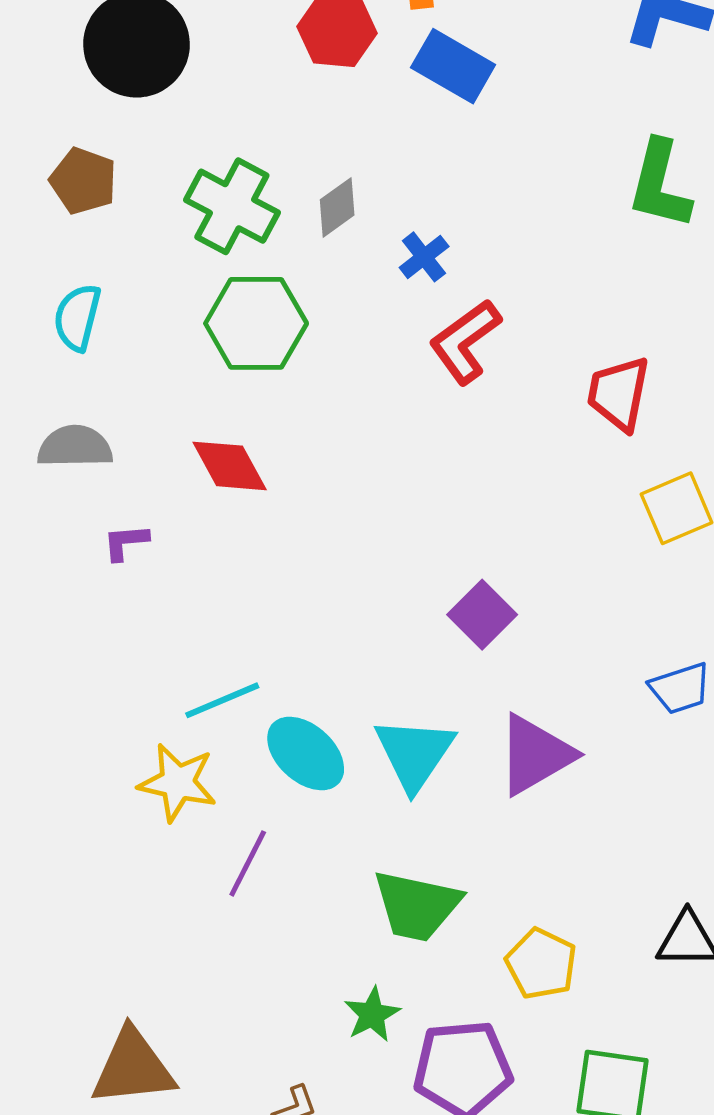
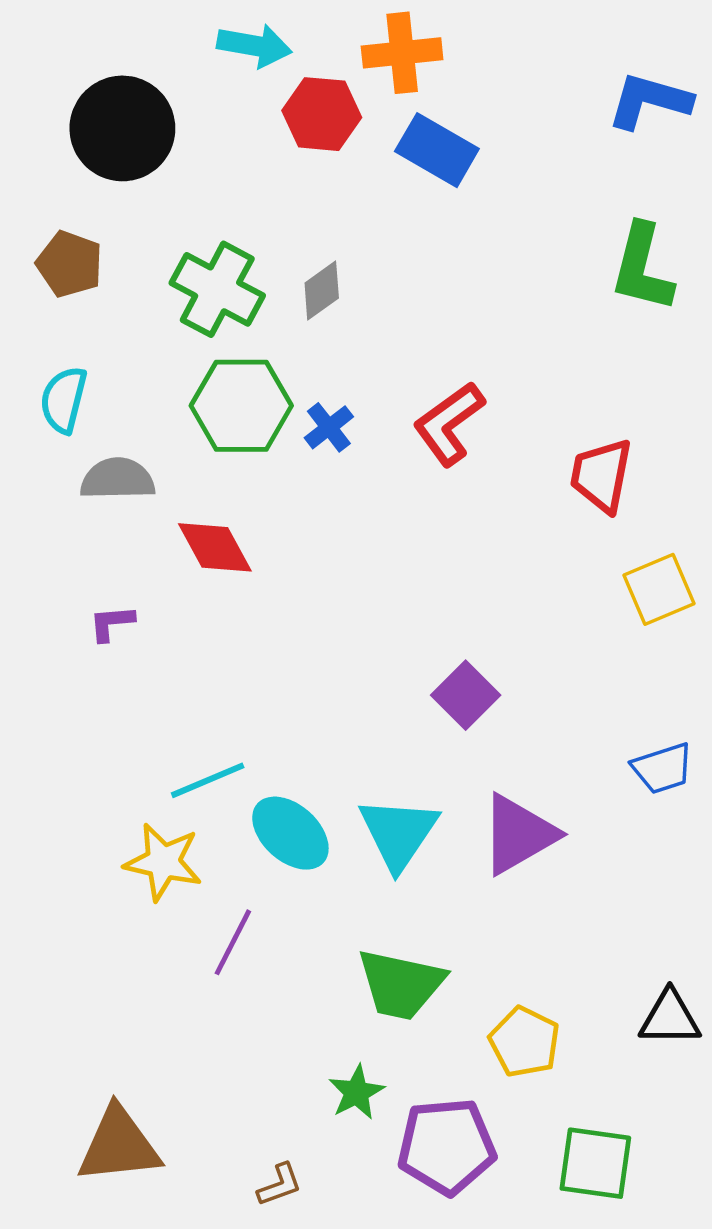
blue cross: (424, 257) -> (329, 427), moved
gray semicircle: (75, 447) -> (118, 479), moved

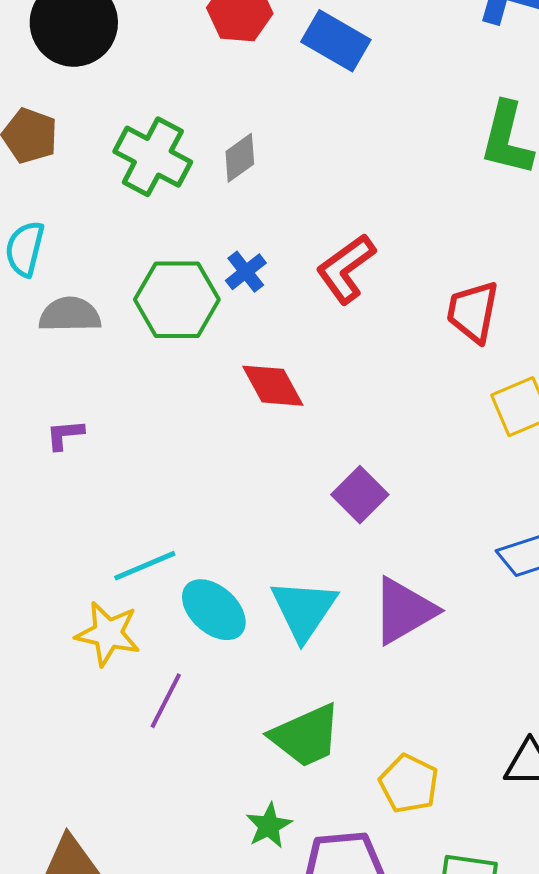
green hexagon: (241, 406) -> (177, 300), moved
red diamond: (215, 547) -> (273, 386), moved
green trapezoid: (401, 984) -> (306, 736), turned -36

